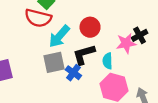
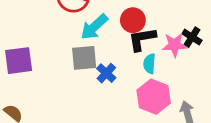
black cross: (140, 35) -> (192, 37), turned -35
black L-shape: (84, 54) -> (142, 39), moved

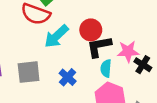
black cross: (192, 37) -> (143, 65), moved
gray square: (84, 58) -> (29, 72), moved

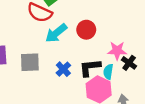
black L-shape: (99, 47) -> (90, 68), moved
cyan semicircle: (106, 68) -> (108, 72), moved

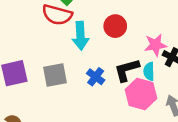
cyan arrow: (56, 33) -> (80, 36), turned -45

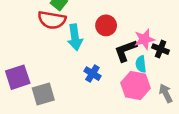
black L-shape: (127, 70) -> (125, 51), moved
gray square: (55, 75) -> (43, 94), moved

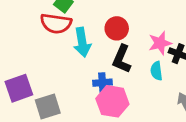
black L-shape: (125, 51) -> (122, 59), moved, turned -45
blue cross: (92, 74) -> (102, 83), turned -35
pink hexagon: (135, 85) -> (112, 101), moved

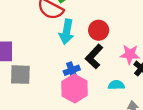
cyan semicircle: (156, 71) -> (116, 85), moved, turned 77
blue cross: (102, 83) -> (72, 70), turned -35

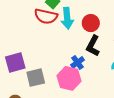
cyan arrow: (67, 32) -> (67, 18), moved
pink hexagon: (75, 88) -> (69, 78), moved

